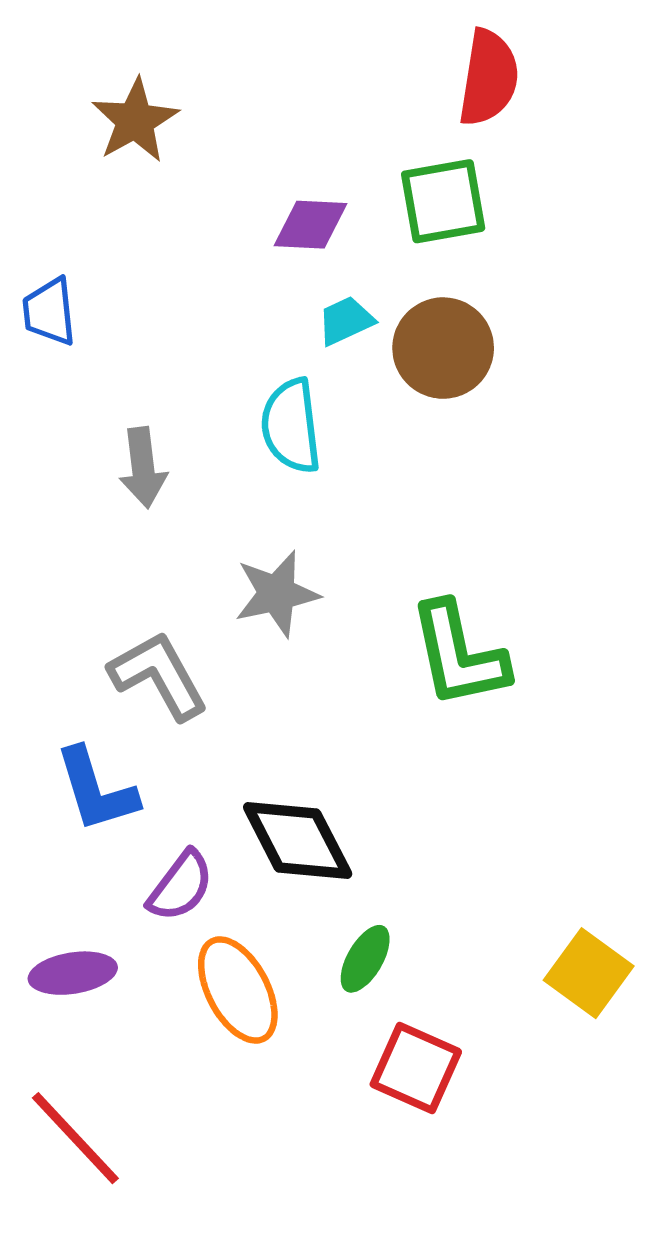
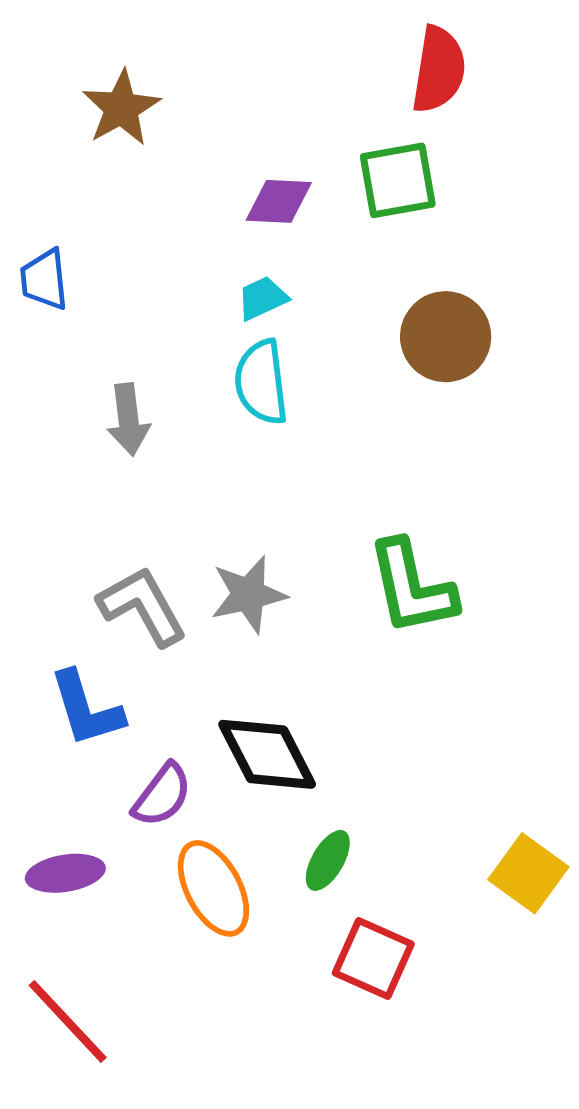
cyan trapezoid: (346, 321) -> (262, 298), moved
brown circle: (443, 348) -> (446, 337), moved
gray star: (277, 594) -> (248, 594), moved

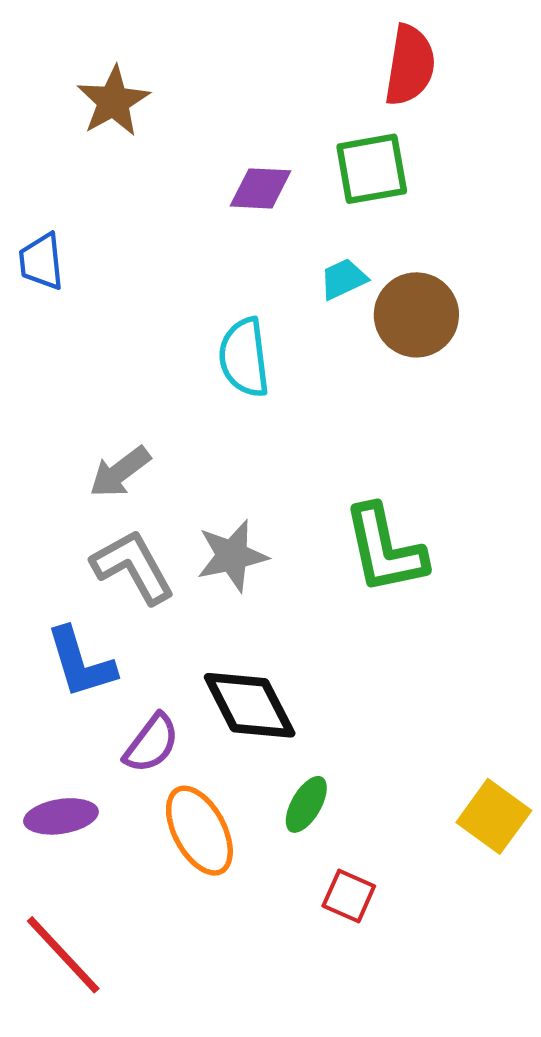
cyan trapezoid: (262, 298) -> (343, 279), moved
gray arrow: (128, 419) -> (120, 472), moved, turned 60
red square: (373, 958) -> (349, 896), size x0.7

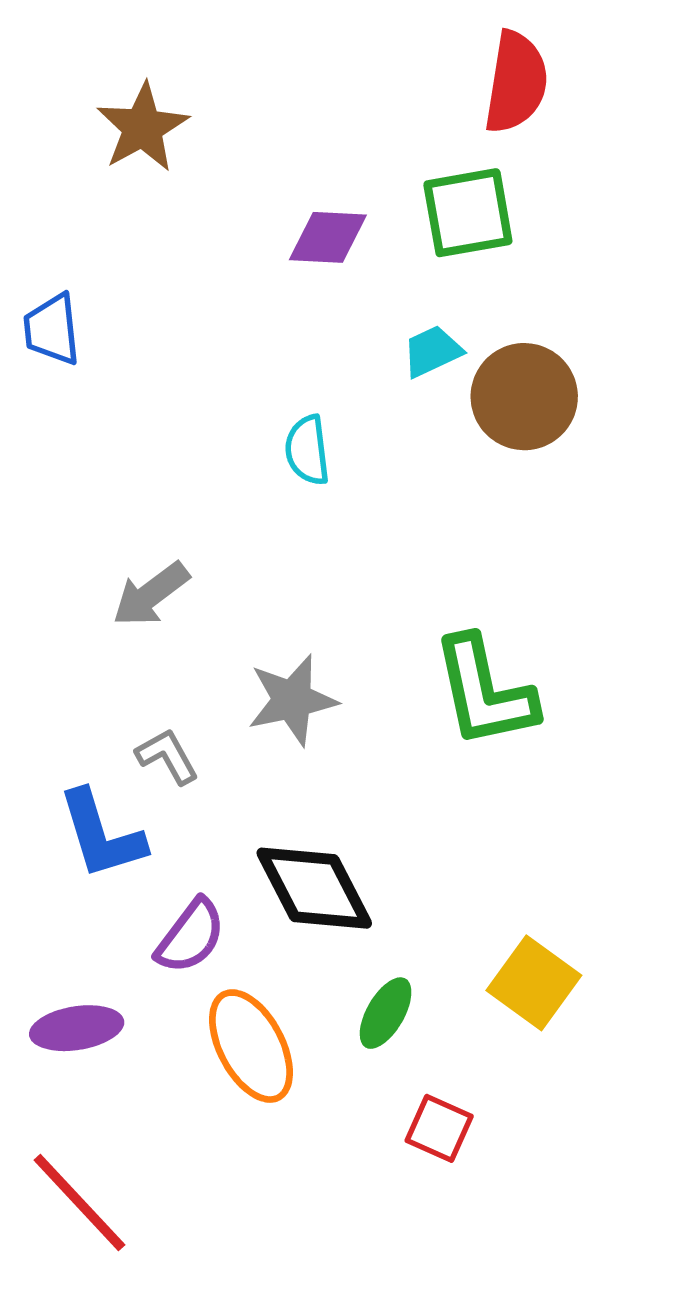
cyan semicircle: (244, 357) -> (307, 450), size x0.7
gray L-shape: (133, 567) -> (167, 756), moved, size x0.6
yellow square: (494, 816) -> (534, 983), moved

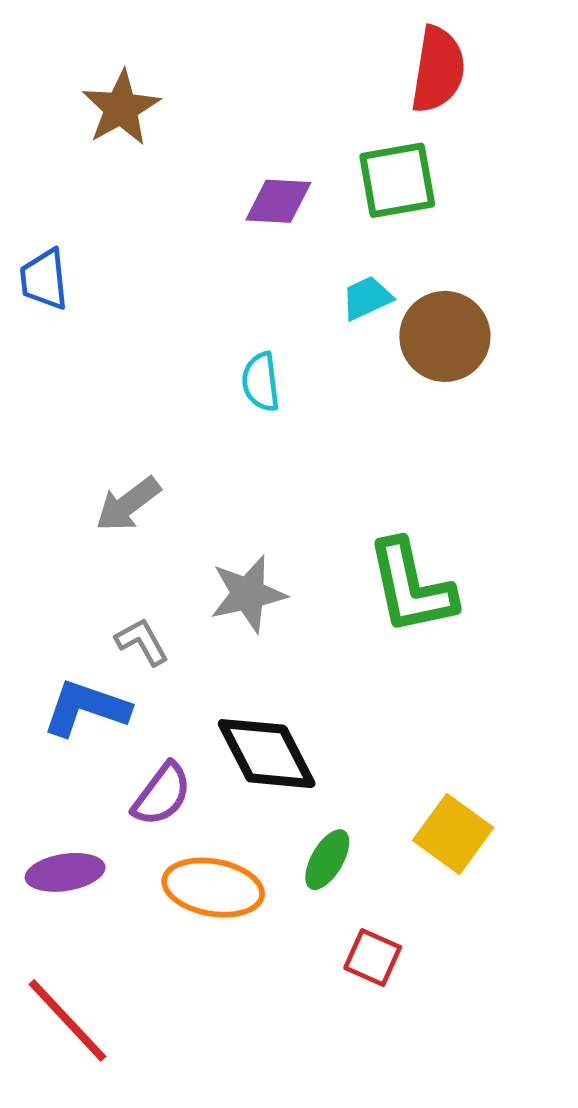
blue L-shape: (101, 835) -> (86, 708), turned 126
orange ellipse: (251, 1046) -> (213, 888), turned -52

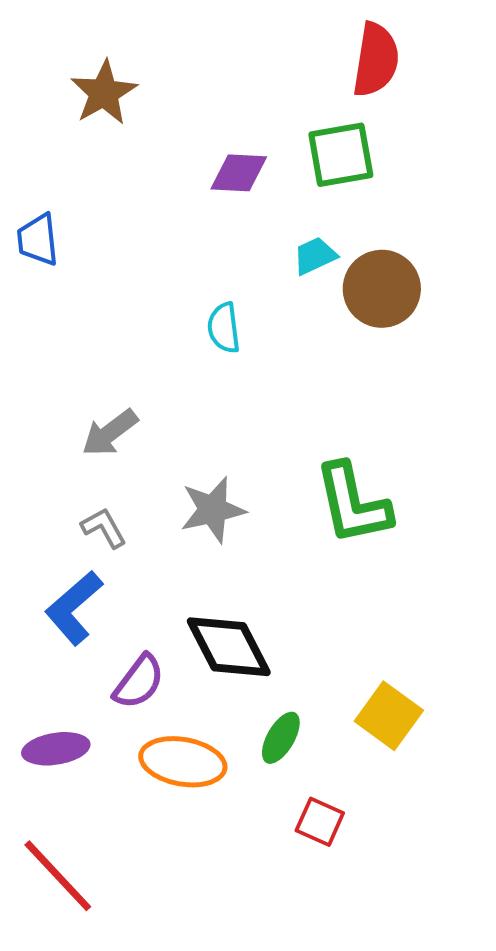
gray L-shape: (142, 642) -> (104, 528), moved
blue L-shape: (86, 708) -> (74, 608), turned -60

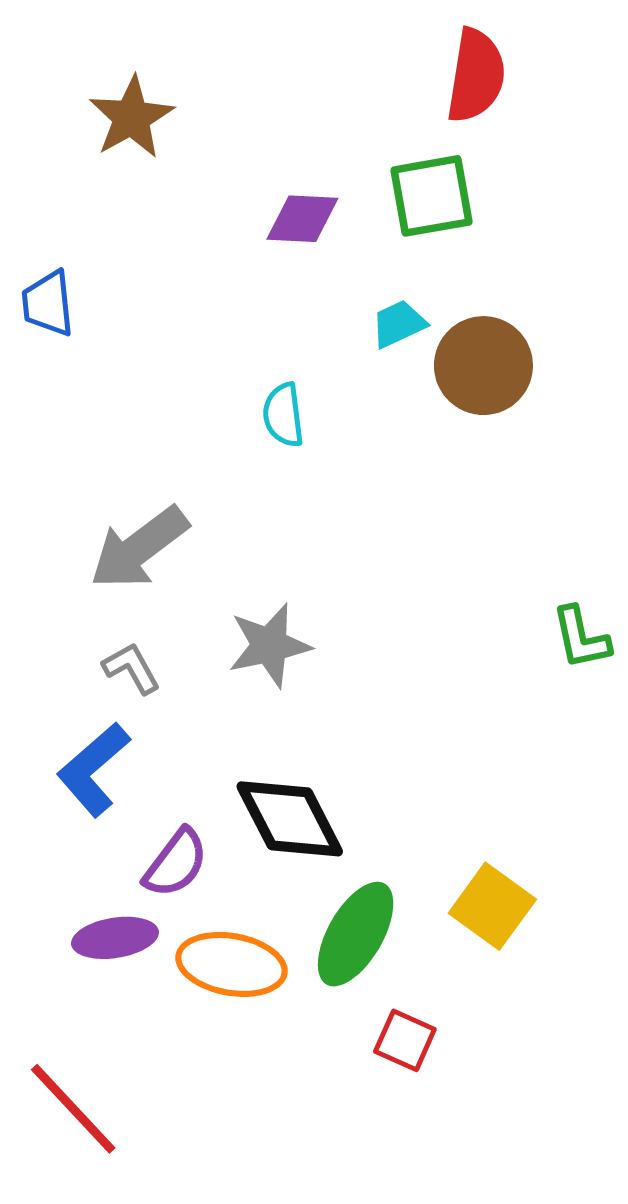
gray arrow: (110, 433) -> (139, 548), size x1.4
green L-shape: (353, 504) -> (581, 638), moved, size x0.6
green ellipse: (281, 738) -> (356, 934), size x1.6
purple ellipse: (56, 749) -> (115, 938), moved

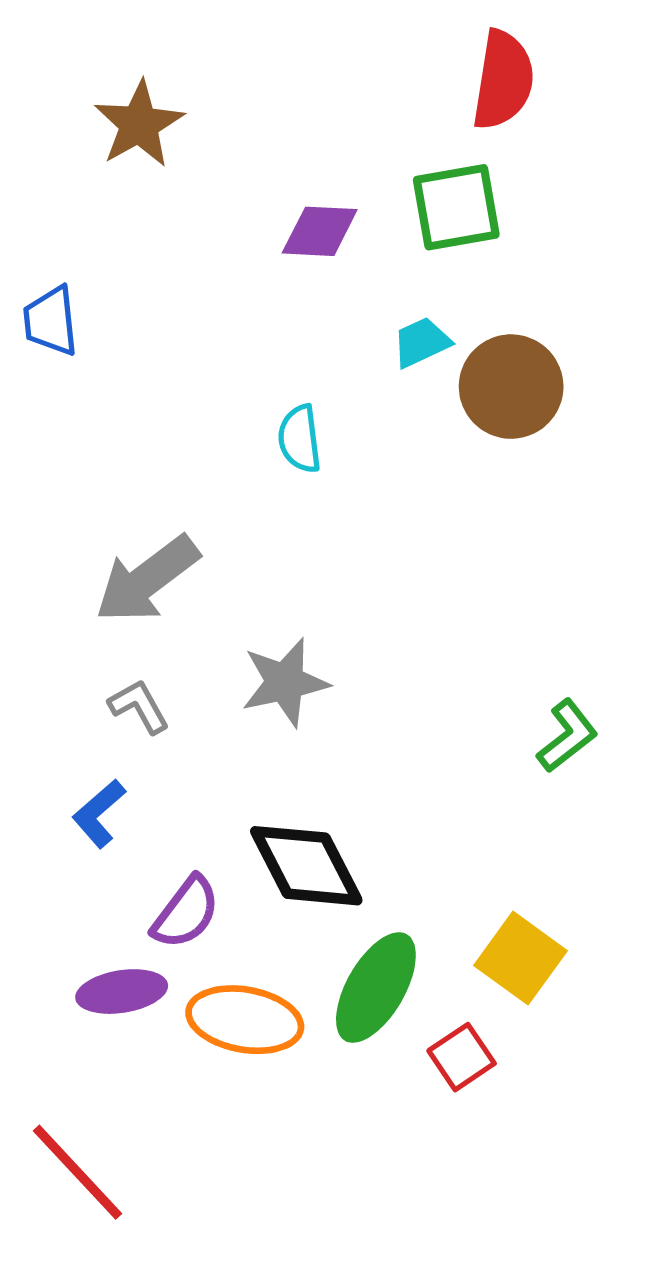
green L-shape: (581, 638) -> (567, 736), moved, turned -116
blue L-shape: (93, 769) -> (99, 814), size x0.7
red square: (405, 1040) -> (462, 1057), moved, turned 32

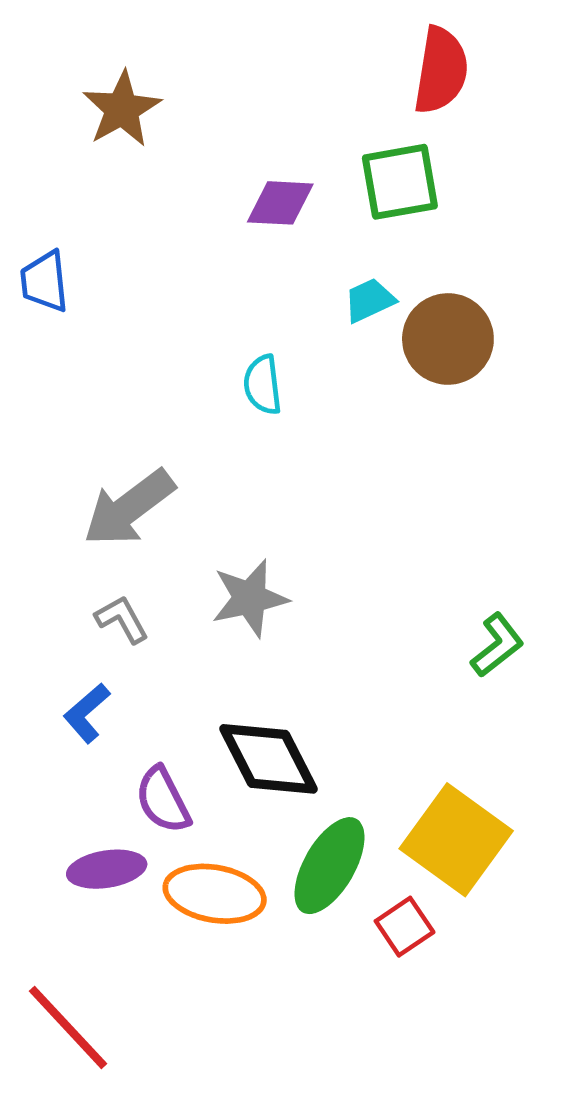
purple semicircle: (186, 913) -> (163, 800), turned 116
yellow square: (520, 958) -> (456, 840), size x1.4

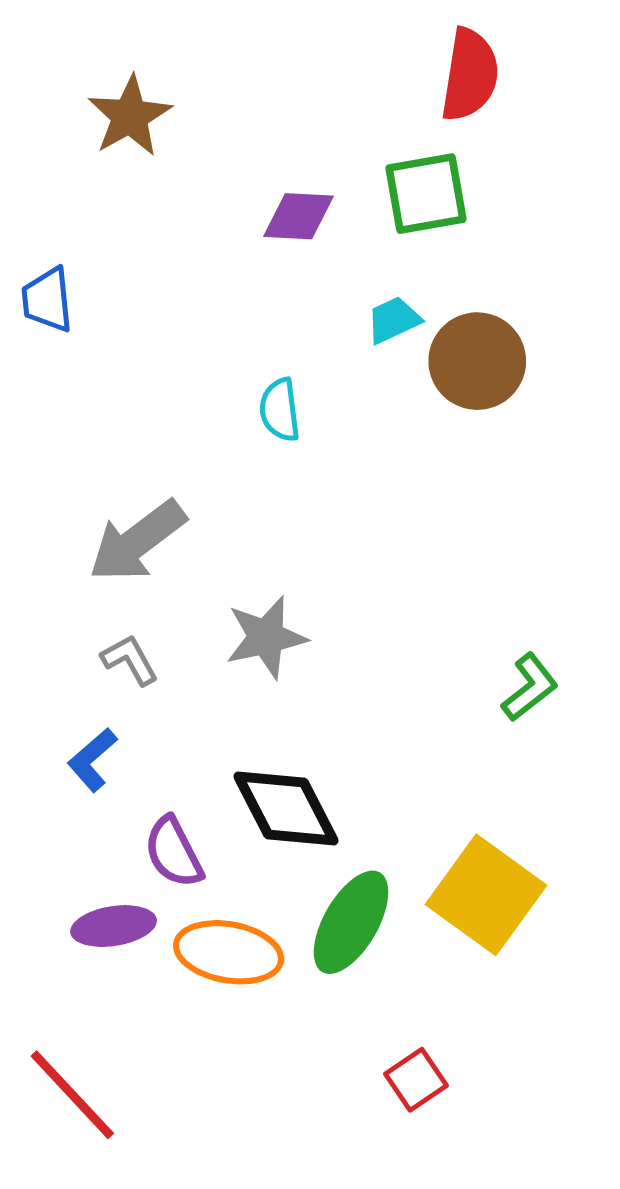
red square: (405, 927) -> (416, 1080), moved

